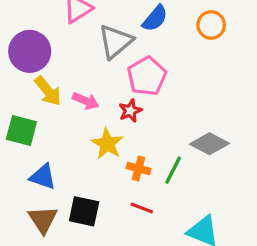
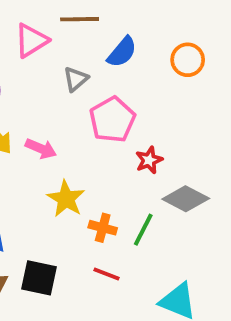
gray triangle: (115, 41) -> (76, 79), size x0.6
red star: (130, 111) -> (149, 160), moved

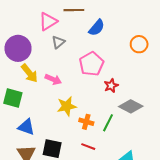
orange circle: (188, 60) -> (139, 44), moved
gray triangle: (76, 79) -> (58, 42), moved
yellow star: (66, 199) -> (67, 106), turned 30

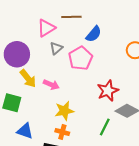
pink pentagon: (91, 64) -> (80, 58), moved
red star: (111, 86) -> (108, 91), size x1.5
orange cross: (86, 122) -> (62, 132), moved

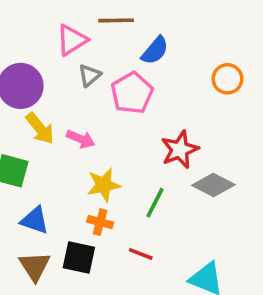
green line: (105, 127) -> (155, 203), moved

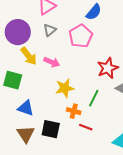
gray triangle: (90, 75) -> (50, 30), moved
orange cross: (100, 222) -> (74, 111), moved

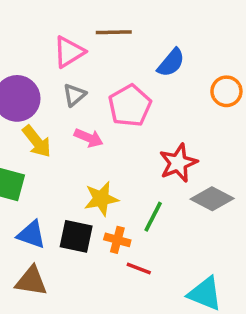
blue semicircle: (94, 12) -> (171, 63), moved
pink arrow: (52, 62) -> (89, 138), moved
black square: (51, 129) -> (76, 236), moved
brown triangle: (26, 134) -> (31, 281), turned -48

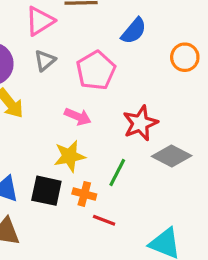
pink arrow: (89, 138) -> (78, 117), moved

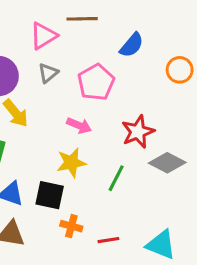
orange cross: (84, 194) -> (71, 226), moved
red line: (104, 220) -> (108, 240), moved, turned -30

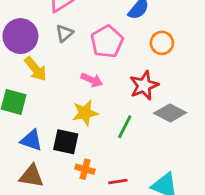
orange circle: (180, 70) -> (162, 43), moved

